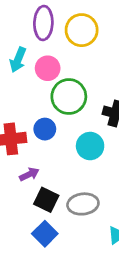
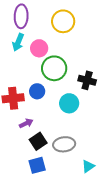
purple ellipse: (43, 23) -> (21, 16), moved
black square: (46, 200) -> (38, 141), turned 30
blue square: (45, 234) -> (37, 165), turned 30

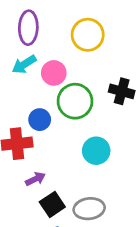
cyan arrow: (18, 42) -> (24, 64), turned 36
black cross: (87, 80) -> (122, 91), moved
blue circle: (37, 91) -> (40, 120), moved

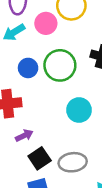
pink circle: (54, 73) -> (46, 23), moved
blue circle: (40, 120) -> (28, 68), moved

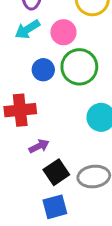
pink circle: (46, 23) -> (63, 32), moved

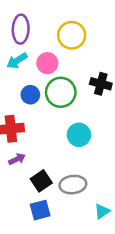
purple arrow: (39, 146) -> (17, 159), moved

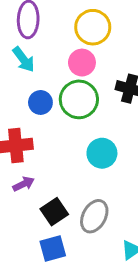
cyan arrow: (17, 61) -> (24, 59), turned -95
pink circle: (47, 63) -> (82, 63), moved
gray ellipse: (73, 185) -> (94, 216), turned -55

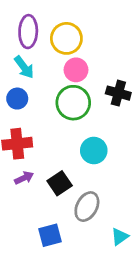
yellow circle: (93, 27) -> (66, 38), moved
blue circle: (40, 102) -> (17, 99), moved
black square: (54, 212) -> (60, 183), moved

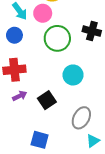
pink circle: (76, 70) -> (43, 13), moved
gray ellipse: (87, 207) -> (81, 118), moved
blue square: (50, 235) -> (40, 140), turned 30

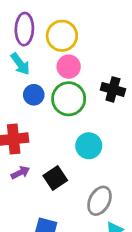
pink circle: (43, 13) -> (69, 67), moved
blue circle: (14, 35) -> (34, 95), moved

